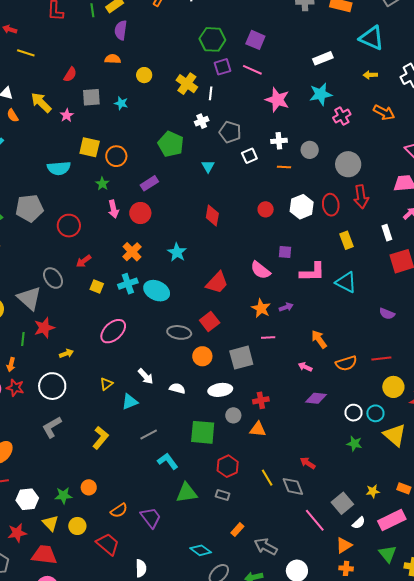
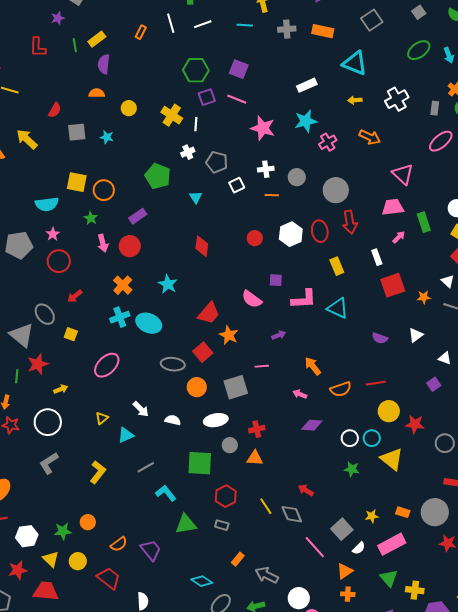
pink star: (67, 115) -> (53, 234), moved
yellow square: (97, 287) -> (71, 334), moved
orange star: (261, 308) -> (229, 335), moved

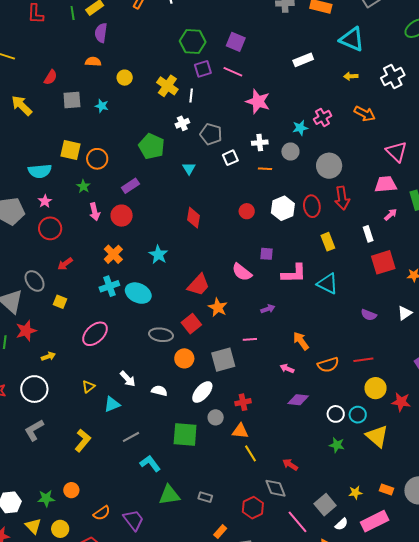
cyan star: (306, 121) -> (300, 128), moved, size x0.7
white ellipse: (216, 420) -> (202, 392), turned -40
red hexagon: (226, 496) -> (253, 508), moved
yellow line: (266, 506) -> (251, 453), moved

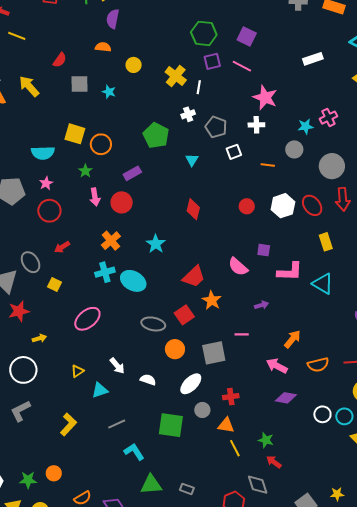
white cross: (260, 143) -> (256, 125), moved
red ellipse: (312, 206) -> (312, 205), turned -35
orange arrow: (301, 341) -> (292, 339), turned 72
pink arrow: (287, 368) -> (277, 366), size x1.5
green star: (337, 445) -> (266, 440), moved

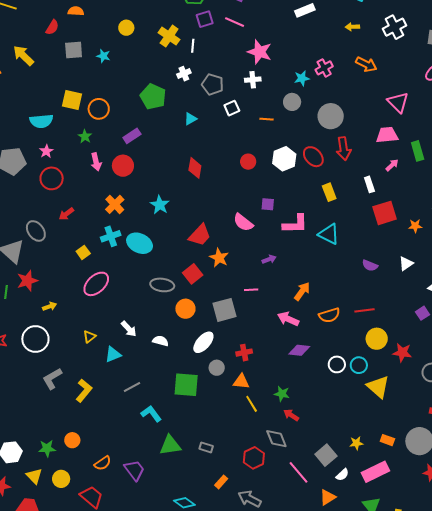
orange semicircle: (103, 47) -> (76, 11), moved
cyan triangle: (192, 160) -> (190, 119), turned 32
yellow square: (55, 285) -> (83, 252), moved, turned 32
gray L-shape: (20, 411) -> (52, 379), moved

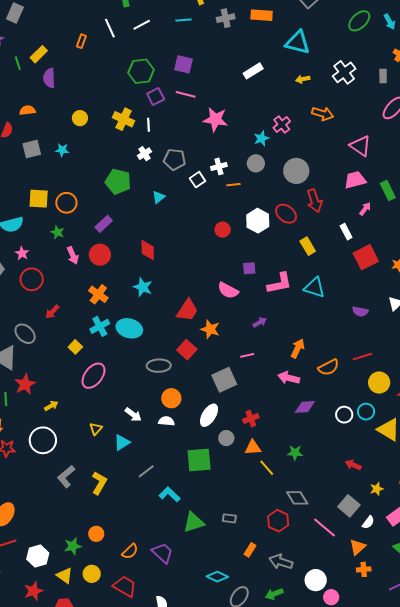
white cross: (253, 80) -> (219, 166), moved
red diamond: (195, 168) -> (148, 250), moved
orange circle: (185, 309) -> (171, 398), moved
red arrow: (291, 415) -> (353, 465), moved

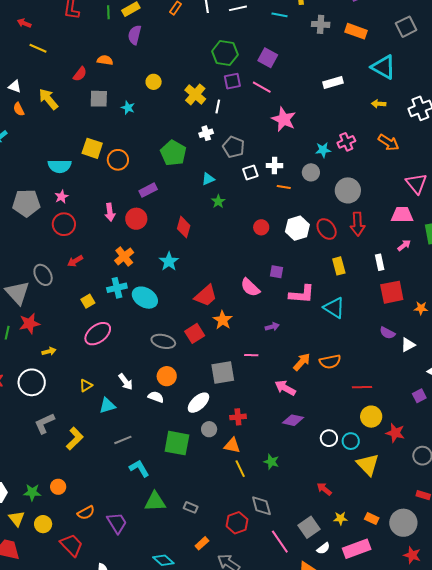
green star: (57, 232) -> (218, 201), moved
purple semicircle: (360, 311) -> (387, 333), moved
orange semicircle: (329, 367) -> (330, 362), moved

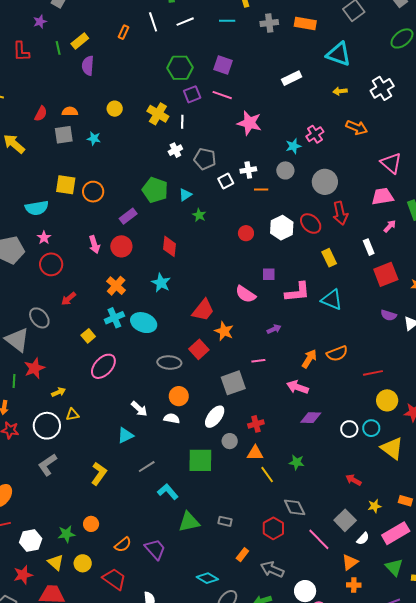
orange semicircle: (105, 60) -> (70, 111), moved
green pentagon: (173, 153) -> (155, 190), moved
yellow triangle: (86, 386) -> (72, 415), moved, turned 32
gray L-shape: (44, 423) -> (48, 465), moved

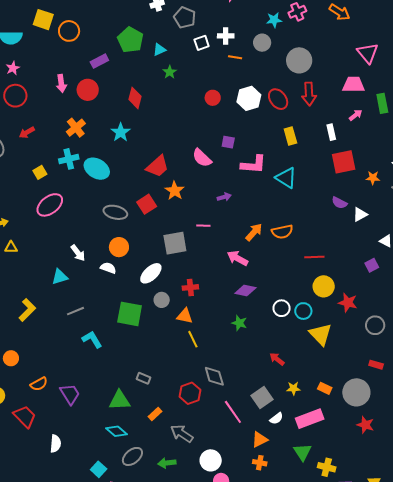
green star: (297, 462) -> (239, 323), moved
green triangle: (189, 522) -> (119, 400), moved

